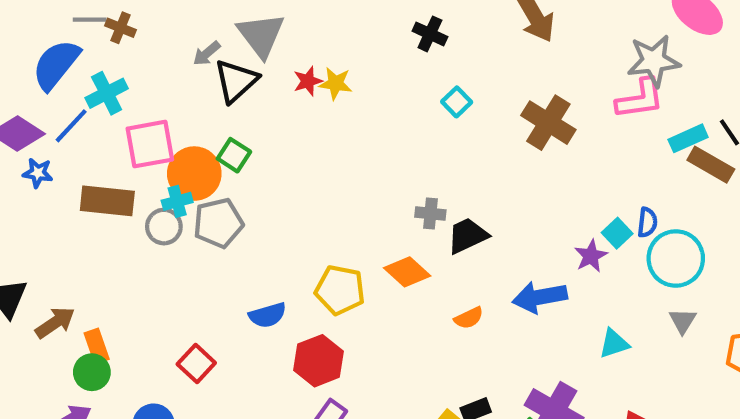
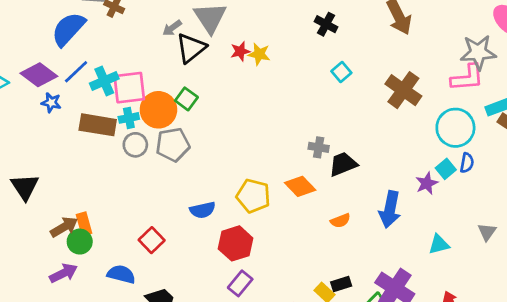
cyan cross: (107, 93) -> (104, 81), moved
cyan cross: (177, 201) -> (129, 118), moved
cyan circle: (676, 258) -> (455, 128), moved
blue arrow: (540, 297) -> (390, 209), turned -72
brown arrow: (55, 323) -> (64, 227), moved

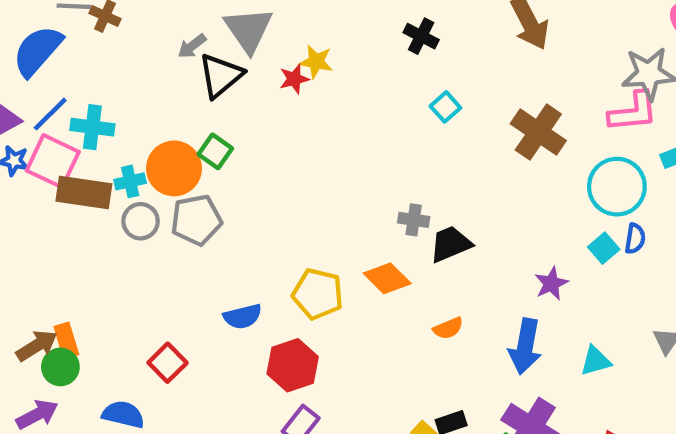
yellow star: (259, 54) -> (316, 62), moved
cyan cross: (104, 81) -> (92, 127), turned 32
pink square: (129, 88) -> (53, 161), moved, turned 33
purple star: (427, 183) -> (551, 284), moved
blue arrow: (390, 209) -> (525, 346), moved

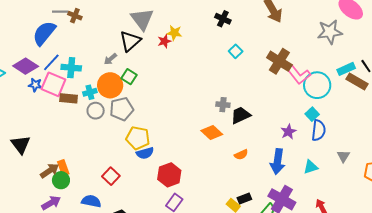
gray arrow: (192, 46) -> (110, 59), moved
pink L-shape: (633, 112) -> (298, 75), moved, turned 60
brown rectangle: (84, 192) -> (69, 98), size x0.7
blue semicircle: (635, 239) -> (319, 130), moved, size x1.5
yellow pentagon: (318, 294) -> (138, 138), moved

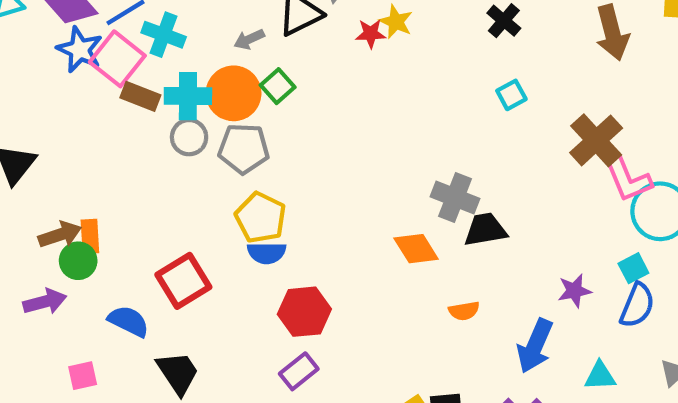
blue star: (35, 85) -> (80, 50), size x1.5
cyan cross: (90, 92) -> (188, 96), size x1.5
gray cross: (223, 105) -> (455, 198), size x1.5
red square: (111, 176) -> (183, 281), size x1.4

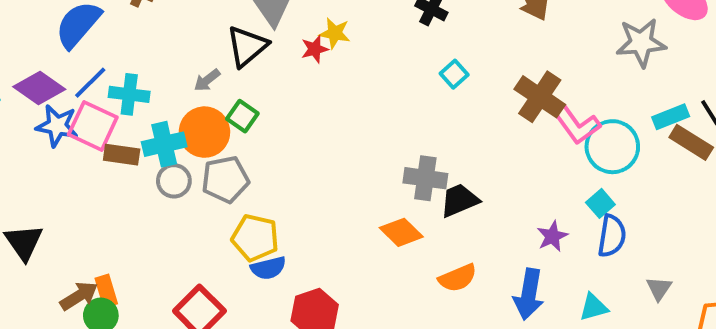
orange semicircle: (464, 311) -> (458, 278), size x1.4

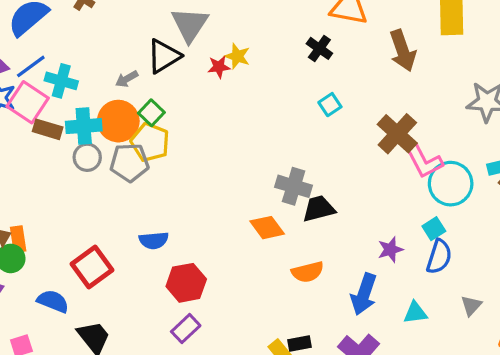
yellow pentagon: (255, 238) -> (150, 142), moved

